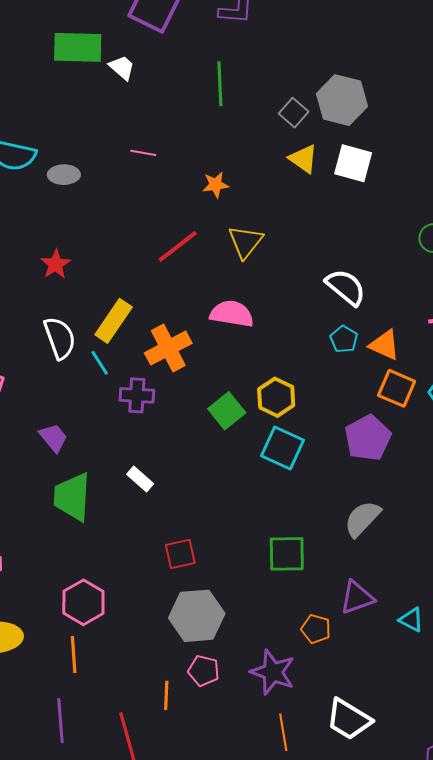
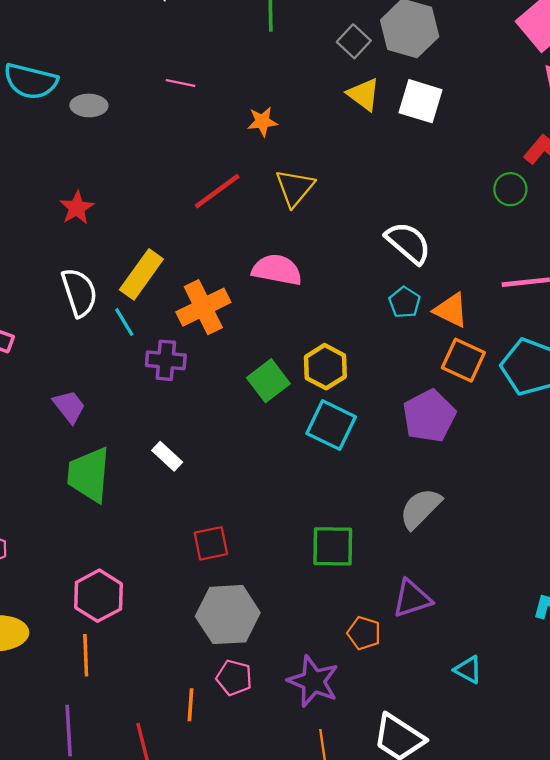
cyan triangle: (411, 620) -> (468, 670), moved

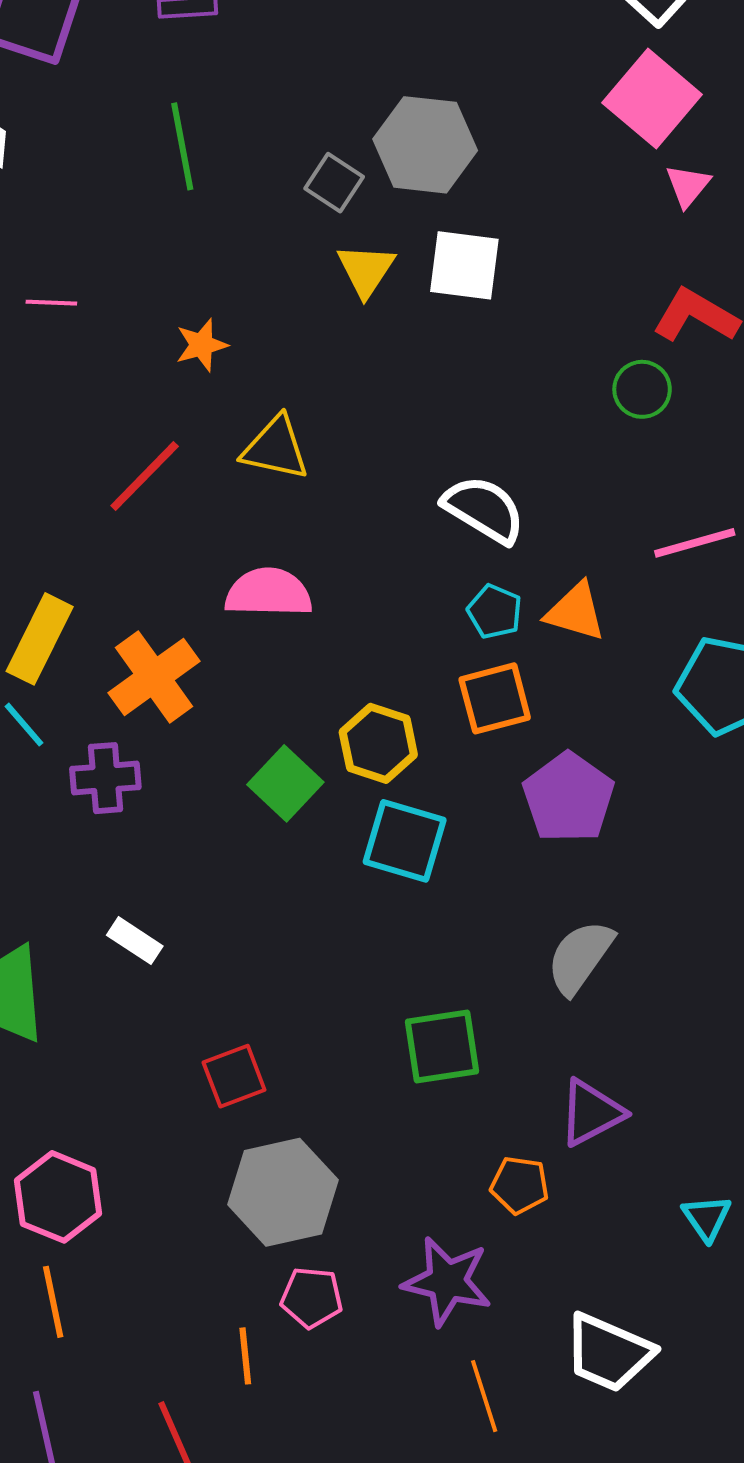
yellow triangle: (364, 94) -> (366, 270), turned 36
yellow triangle: (295, 188) -> (276, 448), turned -48
orange square: (463, 360) -> (495, 698), moved, turned -30
cyan triangle: (468, 670) -> (707, 1218), turned 36

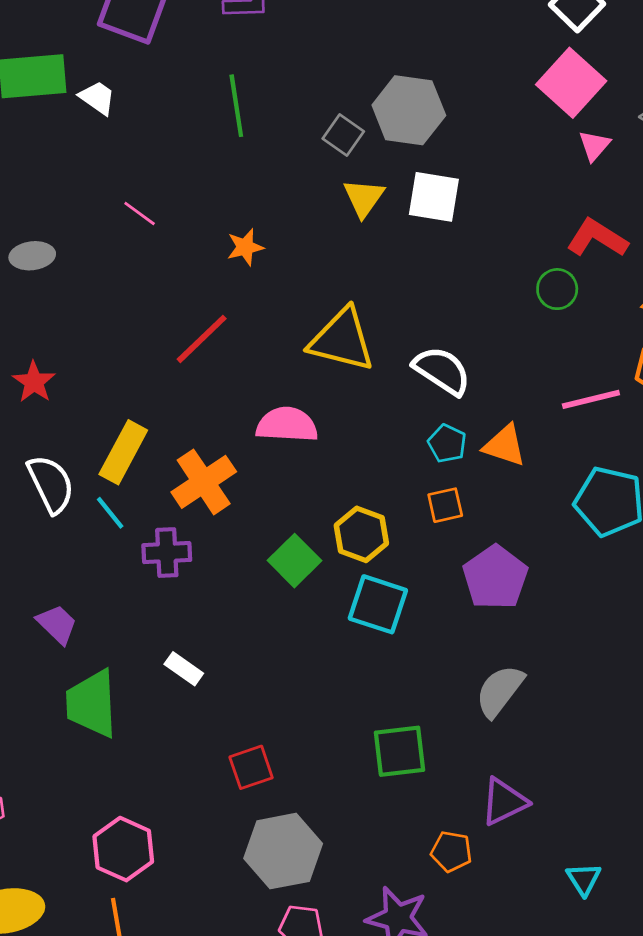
pink line: (51, 303) -> (140, 214), turned 32
yellow triangle: (276, 448) -> (342, 340), moved, size x1.4
orange square: (495, 698) -> (445, 505), size x0.7

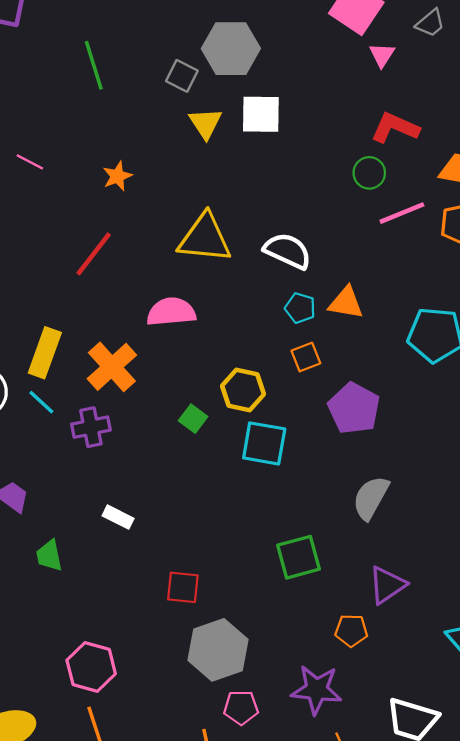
pink line: (591, 399) -> (402, 213), moved
green square: (294, 561) -> (193, 419), size x0.7
green trapezoid: (92, 704) -> (49, 556), size x0.6
red square: (251, 767) -> (183, 587), turned 33

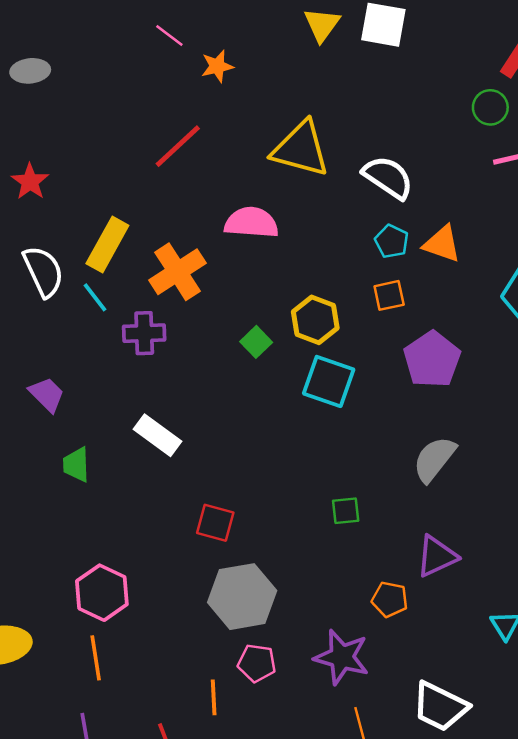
pink line: (30, 162) -> (169, 35), moved
white rectangle: (118, 517) -> (158, 435), size x1.4
green square: (299, 557) -> (346, 511), size x0.6

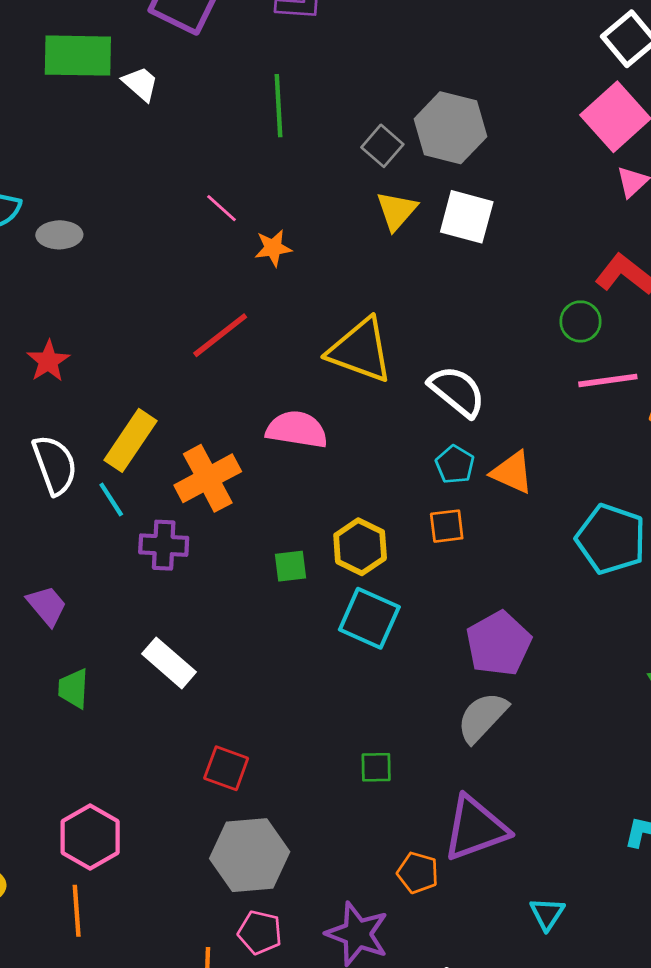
green square: (256, 342) -> (291, 566), turned 32
purple pentagon: (432, 359) -> (499, 644), moved
purple triangle: (437, 556) -> (475, 828), size x1.4

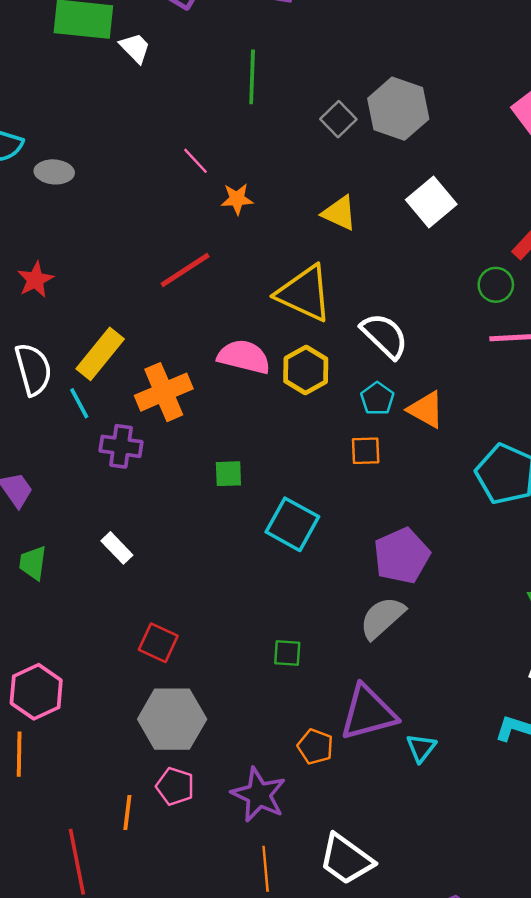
yellow triangle: (397, 211) -> (339, 213), moved, turned -51
white square: (467, 217) -> (431, 202), moved, turned 30
yellow hexagon: (360, 547) -> (306, 370), moved
white rectangle: (169, 663) -> (117, 548), size x0.7
cyan triangle: (547, 914) -> (421, 748), moved

